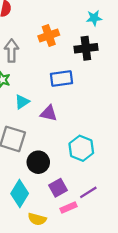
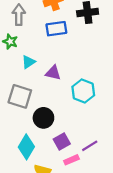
blue rectangle: (62, 78) -> (56, 29), moved
cyan hexagon: (81, 148) -> (83, 91), moved

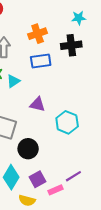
cyan triangle: (28, 62) -> (13, 81), moved
purple square: (62, 142) -> (38, 179), moved

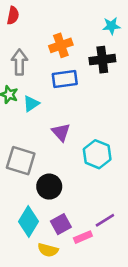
purple triangle: (38, 104) -> (61, 132), turned 35

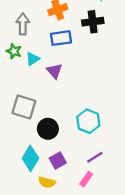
purple triangle: (61, 132) -> (54, 71), moved
cyan hexagon: (97, 154) -> (88, 121), moved
pink rectangle: (83, 237) -> (86, 179), moved, turned -32

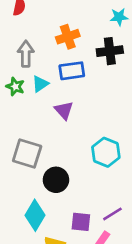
cyan triangle: (33, 59) -> (40, 84), moved
cyan hexagon: (88, 121) -> (106, 152), moved
purple square: (58, 160) -> (81, 222), moved, turned 35

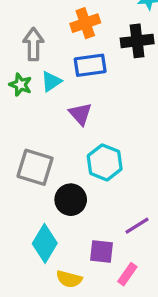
cyan hexagon: (106, 152) -> (105, 162), moved
purple line: (112, 214) -> (137, 226), moved

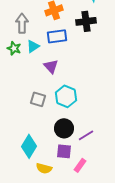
gray square: (35, 167) -> (38, 99), moved, size x0.7
black circle: (71, 200) -> (64, 128), moved

